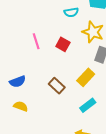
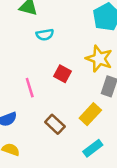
cyan semicircle: (71, 12) -> (45, 35), moved
pink line: (36, 41) -> (30, 88), moved

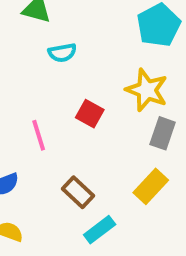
yellow rectangle: (90, 114) -> (151, 186), moved
cyan rectangle: (93, 148) -> (100, 230), moved

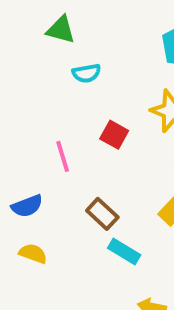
cyan rectangle: (100, 230) -> (124, 252), turned 68

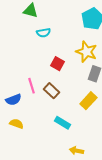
pink line: (63, 156) -> (31, 86), moved
brown rectangle: (102, 214) -> (51, 91), moved

